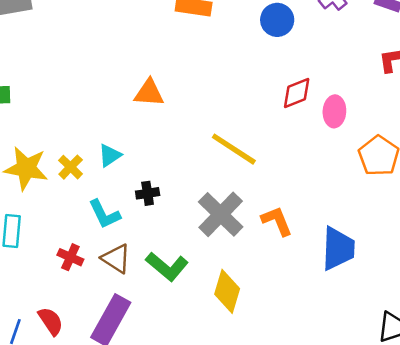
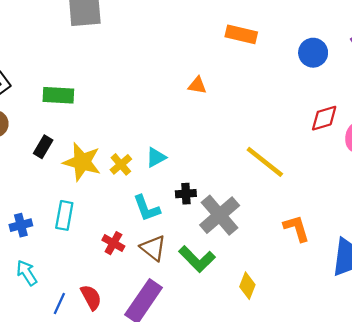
orange triangle: (149, 93) -> (197, 85), moved, size x0.7
gray cross: (221, 214) -> (220, 215), moved
yellow diamond: (227, 291) -> (247, 286), size x0.7

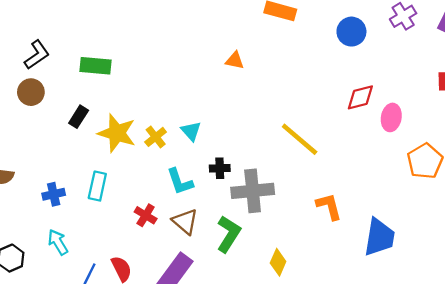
cyan triangle: (156, 157) -> (191, 131), turned -45
gray cross: (220, 215) -> (253, 191), turned 33
green L-shape: (197, 259) -> (229, 234), turned -105

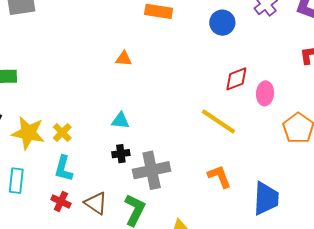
cyan triangle: (191, 131) -> (120, 121), moved, turned -36
yellow line: (300, 139) -> (218, 122), moved
cyan L-shape: (180, 182) -> (64, 169), moved, turned 40

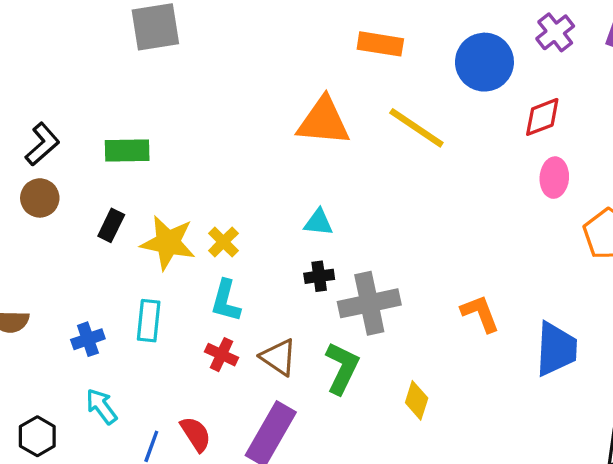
blue circle: (222, 23) -> (484, 62), size x1.4
orange triangle: (124, 59) -> (323, 121), size x2.0
red diamond: (236, 79) -> (542, 117), moved
yellow line: (218, 122) -> (416, 128), moved

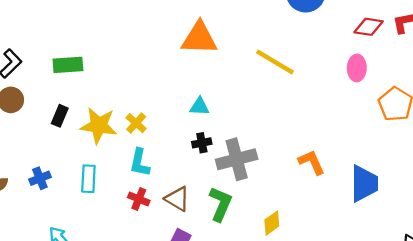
red diamond: (542, 117) -> (369, 27), moved, turned 32
yellow line: (416, 128) -> (275, 62), moved
blue cross: (88, 339) -> (40, 178), moved
yellow diamond: (417, 400) -> (272, 223), turned 40

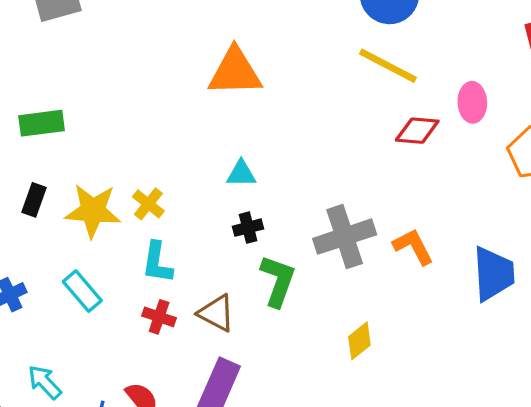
red diamond: (369, 27) -> (417, 131), moved
yellow line: (275, 62) -> (388, 66), moved
gray cross: (237, 159) -> (345, 237), moved
cyan rectangle: (88, 179) -> (82, 291), turned -40
green L-shape: (220, 204) -> (278, 281), moved

